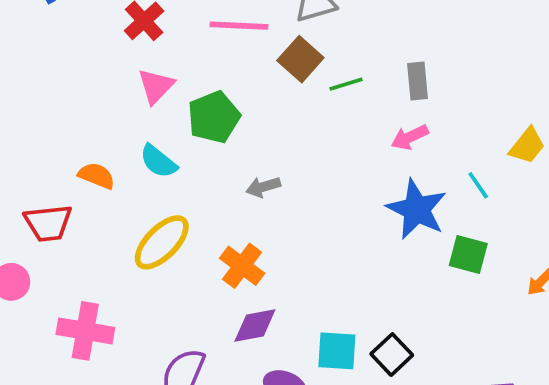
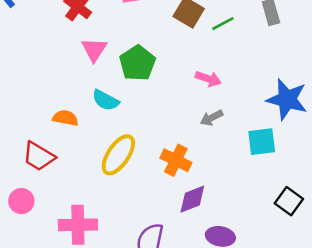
pink arrow: (410, 137) -> (208, 79), moved, turned -125
gray arrow: (263, 187) -> (212, 118), moved
red trapezoid: (48, 223) -> (39, 156), turned 48
cyan square: (337, 351) -> (262, 142), moved

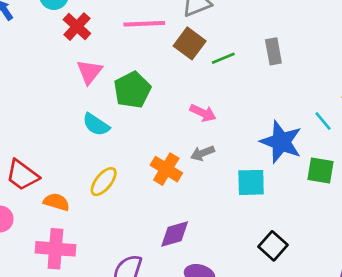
orange semicircle: (65, 118) -> (56, 202), moved
yellow ellipse: (118, 155) -> (104, 182), size x0.7
orange cross: (176, 160) -> (166, 169), moved

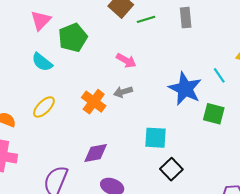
cyan square: (251, 182) -> (155, 138), moved

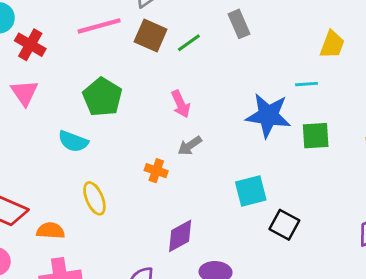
pink triangle: (41, 20) -> (24, 93), moved
pink arrow: (126, 61) -> (181, 104), turned 54
cyan line: (219, 75) -> (307, 84), turned -42
orange cross: (94, 102) -> (156, 171), size x0.7
yellow ellipse: (44, 107) -> (94, 198), turned -50

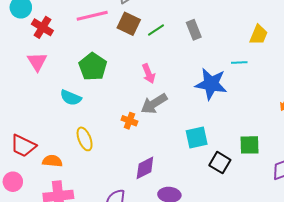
gray rectangle: (239, 24) -> (194, 30), moved
green square: (316, 136) -> (249, 145), moved
gray arrow: (190, 146) -> (154, 104), size x1.5

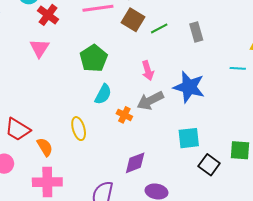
blue star: (211, 84) -> (189, 87), moved
cyan semicircle: (71, 98) -> (103, 94), moved, turned -90
orange semicircle: (52, 161) -> (45, 147), turned 48

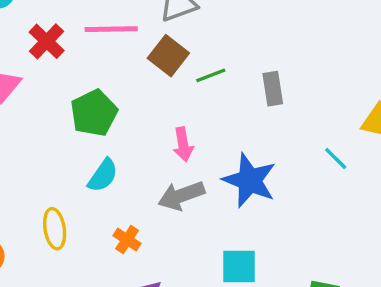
red cross: (48, 15) -> (47, 41), moved
cyan line: (238, 68) -> (336, 158), turned 35
orange cross: (124, 115) -> (127, 240), moved

